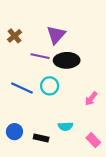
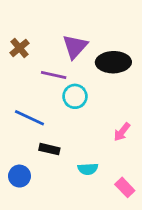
black ellipse: (67, 60) -> (113, 62), moved
cyan circle: (50, 86) -> (75, 96), moved
black rectangle: (41, 138) -> (49, 149), moved

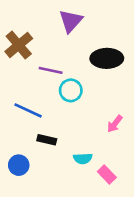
purple triangle: (75, 47) -> (71, 21), moved
brown cross: (19, 48) -> (19, 45), size x1.5
pink rectangle: (125, 187) -> (107, 174), moved

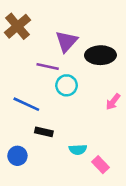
purple triangle: (71, 21) -> (67, 41), moved
brown cross: (19, 45) -> (17, 26), moved
pink arrow: (115, 124) -> (113, 102), moved

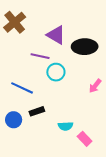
purple triangle: (67, 41) -> (56, 35), turned -42
black rectangle: (44, 132) -> (37, 111), turned -32
blue circle: (17, 156) -> (14, 120), moved

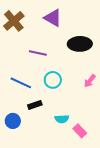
purple triangle: (56, 35) -> (53, 18), moved
cyan circle: (56, 72) -> (53, 80), moved
blue circle: (14, 120) -> (13, 121), moved

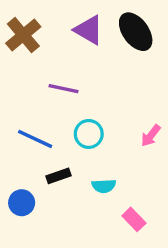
black ellipse: (80, 44) -> (136, 32), moved, turned 55
cyan semicircle: (62, 119) -> (104, 186), moved

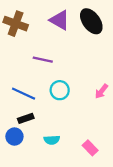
brown cross: (23, 35) -> (16, 24), turned -30
black rectangle: (59, 176) -> (26, 118), moved
cyan semicircle: (104, 186) -> (52, 140), moved

